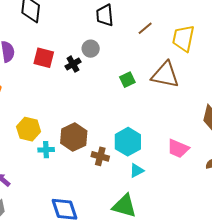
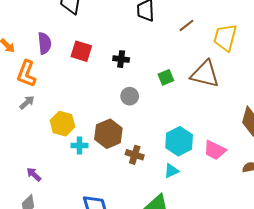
gray circle: (91, 49) -> (130, 96), moved
black cross: (73, 64) -> (121, 59), moved, turned 35
cyan hexagon: (128, 142) -> (179, 141), moved

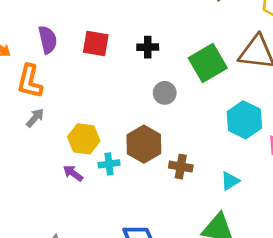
green square: (166, 77) -> (208, 63), size x1.8
cyan hexagon: (179, 141) -> (244, 120), moved
purple arrow: (34, 174) -> (73, 173), moved

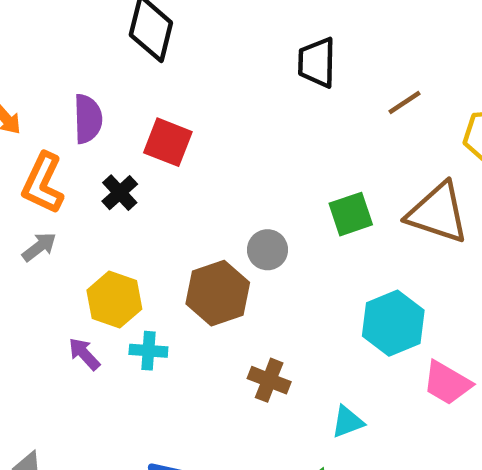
black cross: (148, 47) -> (120, 193), moved, turned 36
green square: (208, 63) -> (351, 214), size x0.7
brown hexagon: (144, 144) -> (218, 293), moved

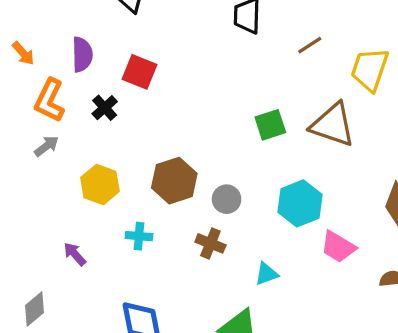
gray circle: (268, 250) -> (227, 199), moved
cyan cross: (148, 351) -> (139, 236), moved
purple arrow: (84, 354) -> (75, 254), moved

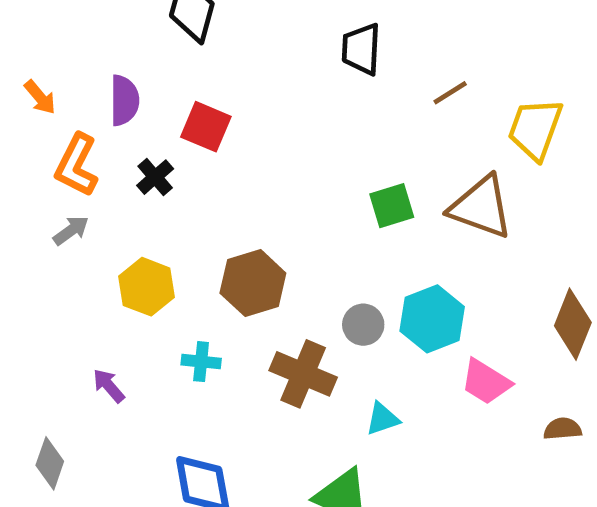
gray circle: (227, 199) -> (363, 325), moved
brown cross: (210, 243) -> (303, 374), size x1.5
gray diamond: (35, 309) -> (50, 463), turned -32

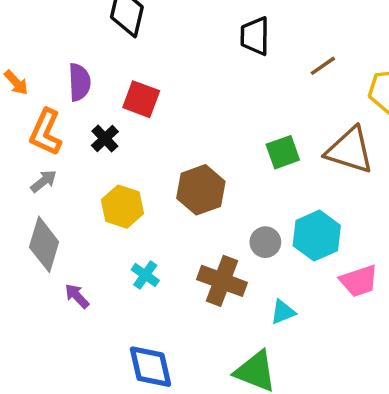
brown hexagon: (253, 283) -> (201, 190), moved
yellow hexagon: (147, 287) -> (122, 207), moved
cyan cross: (201, 362) -> (145, 275), turned 32
pink trapezoid: (486, 382) -> (359, 281), turned -48
gray diamond: (50, 463) -> (44, 244), moved, size x1.4

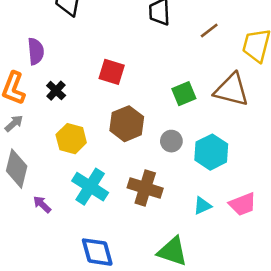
red square: (141, 99) -> (112, 72), moved
gray circle: (265, 242) -> (171, 141), moved
cyan cross: (145, 275) -> (90, 187), size x1.8
pink trapezoid: (359, 281) -> (243, 204), moved
cyan triangle: (283, 312) -> (202, 206), moved

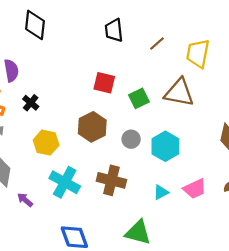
red square: (112, 72) -> (104, 83), moved

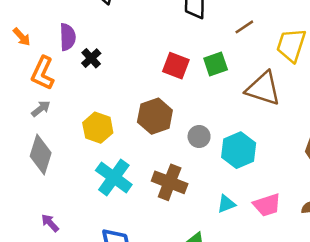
green square: (139, 98) -> (216, 64), moved
black cross: (31, 103) -> (91, 58), moved
purple arrow: (25, 200) -> (50, 223), moved

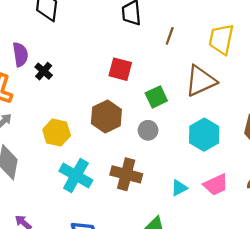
brown line: (244, 27) -> (170, 36), moved, turned -30
green square: (216, 64) -> (156, 97), moved
brown triangle: (263, 89) -> (201, 81), turned -36
cyan hexagon: (239, 150) -> (204, 135), moved

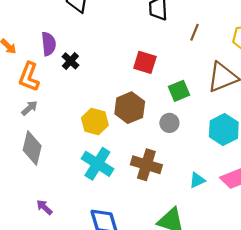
yellow hexagon: (57, 133) -> (95, 121), moved

